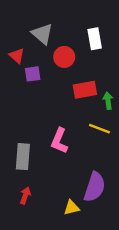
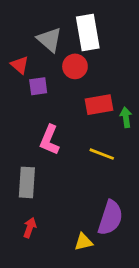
white rectangle: (95, 39) -> (88, 32), moved, size x1.4
yellow line: (99, 129) -> (102, 154), moved
pink L-shape: (59, 141) -> (50, 140), moved

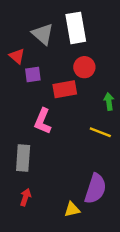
red circle: (75, 66) -> (84, 67), moved
red rectangle: (99, 105) -> (65, 89), moved
yellow line: (102, 154) -> (100, 132), moved

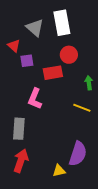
red arrow: (25, 197) -> (21, 161), size x1.6

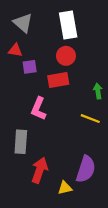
gray triangle: (35, 28) -> (23, 23), moved
red triangle: (14, 46) -> (15, 50), turned -32
red circle: (69, 55) -> (66, 56), moved
red arrow: (21, 161) -> (40, 170), moved

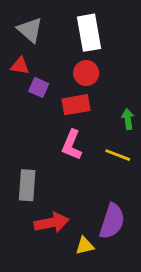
purple square: (30, 67) -> (39, 87), turned 32
pink L-shape: (38, 109) -> (72, 145), moved
red arrow: (40, 170) -> (52, 223), turned 60

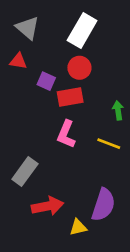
white rectangle: (89, 33) -> (82, 31), turned 40
purple square: (39, 87) -> (46, 81), moved
gray rectangle: (27, 185) -> (25, 172), turned 32

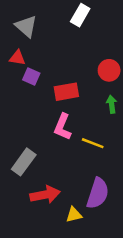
white rectangle: (82, 31) -> (80, 15), moved, size x0.7
red circle: (79, 68) -> (109, 70), moved
purple square: (46, 81) -> (31, 77), moved
yellow line: (109, 144) -> (93, 143), moved

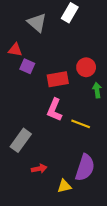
gray triangle: (26, 26) -> (37, 23), moved
red circle: (109, 70) -> (86, 67), moved
red arrow: (45, 195) -> (39, 169), size x0.6

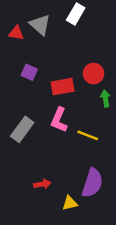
red triangle: (15, 50) -> (16, 33), moved
gray rectangle: (21, 140) -> (22, 129), moved

